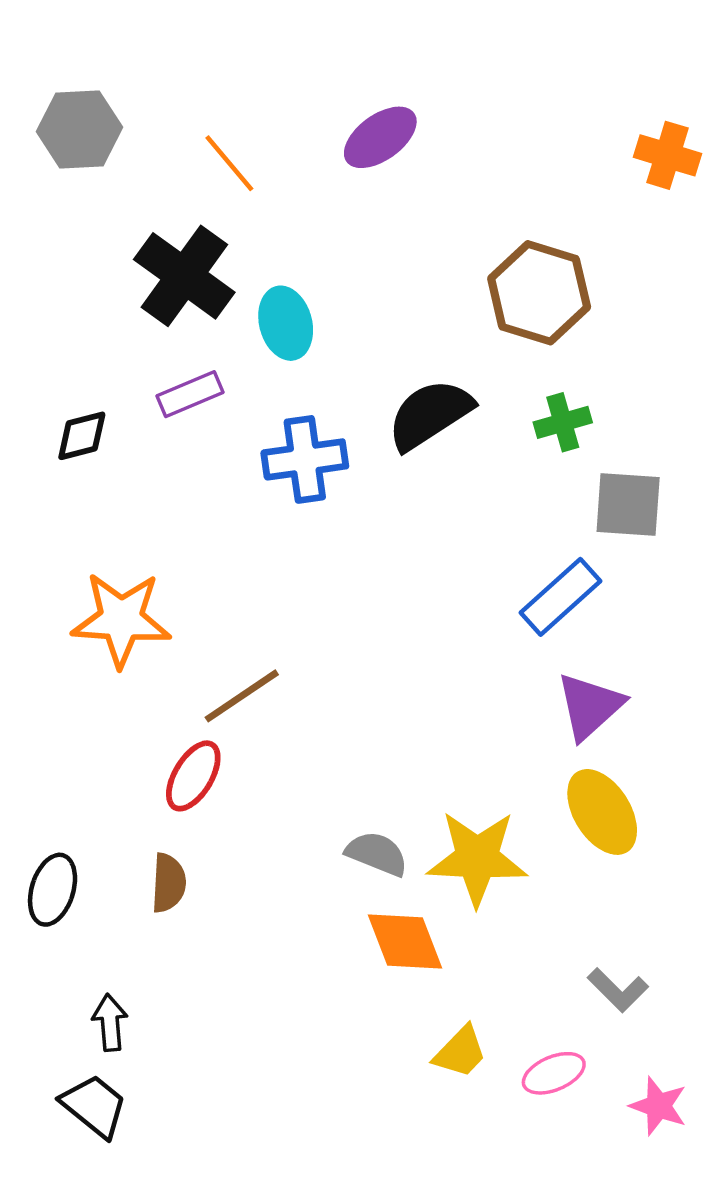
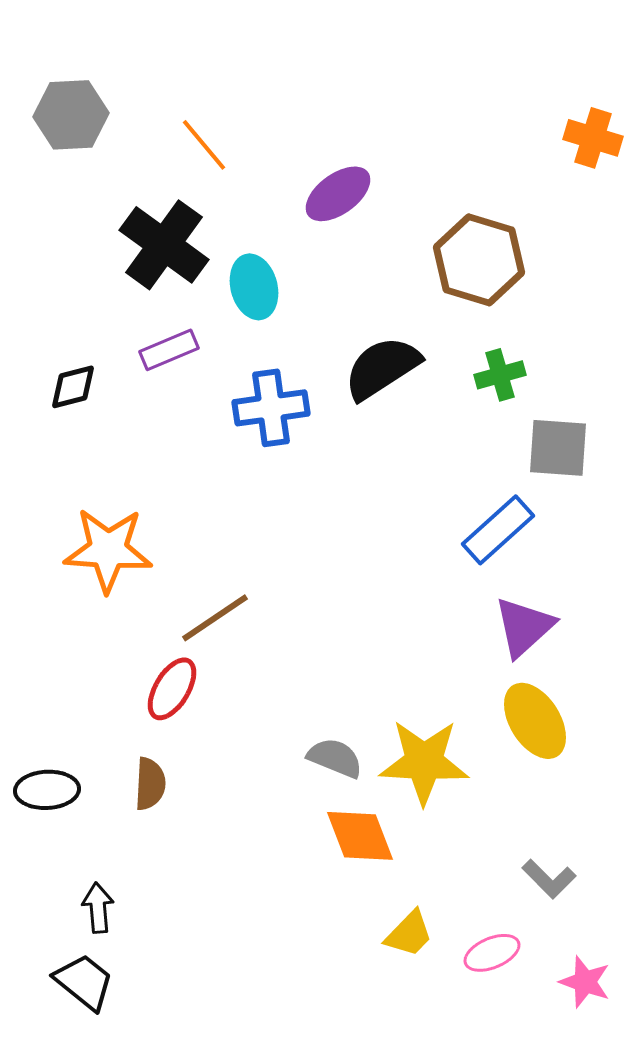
purple ellipse: (380, 137) -> (338, 194), moved
black ellipse: (53, 890) -> (47, 790), turned 70

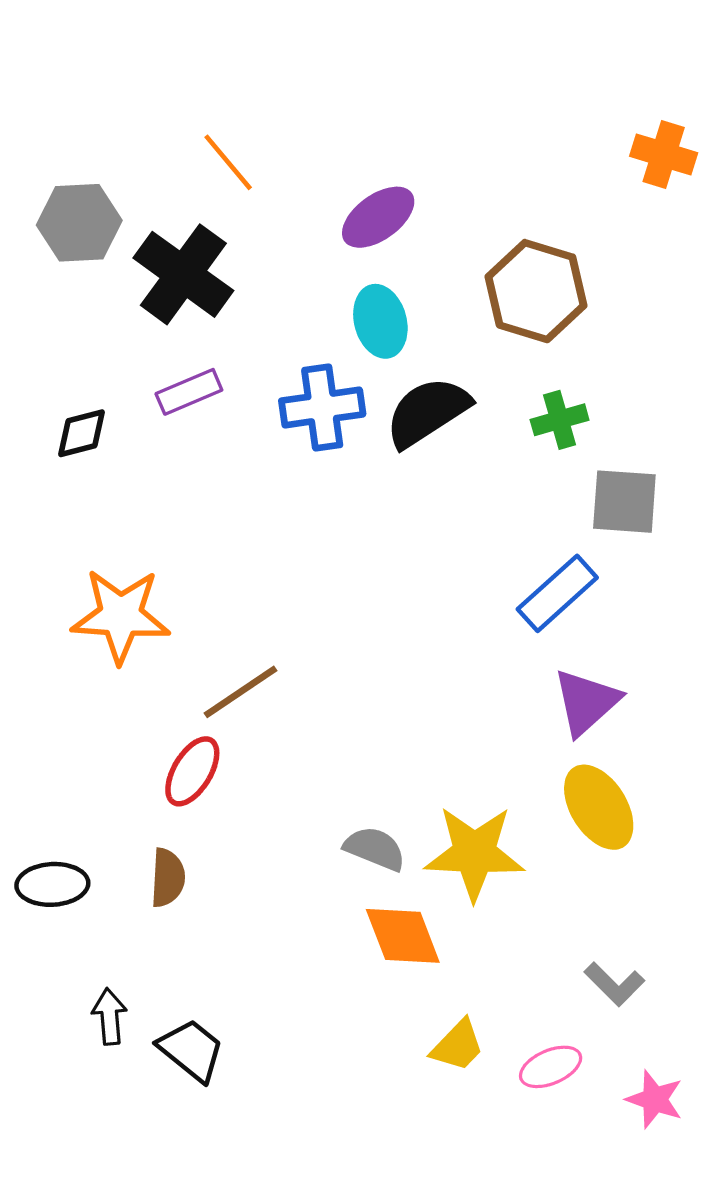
gray hexagon: (71, 115) -> (79, 223), moved
cyan ellipse: (254, 287) -> (380, 321), moved
blue cross: (271, 408) -> (322, 407), moved
black trapezoid: (84, 982) -> (191, 1050), moved

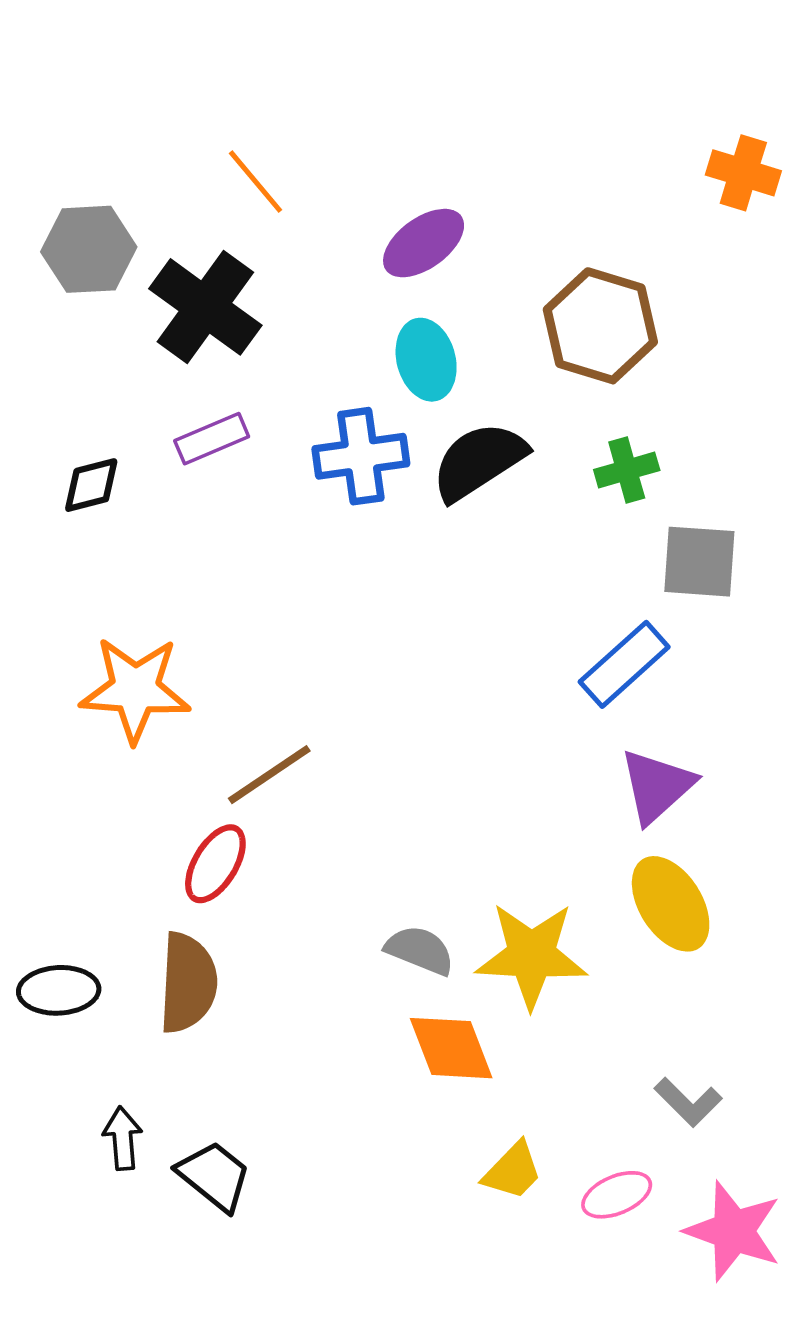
brown semicircle: (168, 878) -> (188, 983), size x1.5
pink star: (655, 1099) -> (733, 1231), size x1.5

